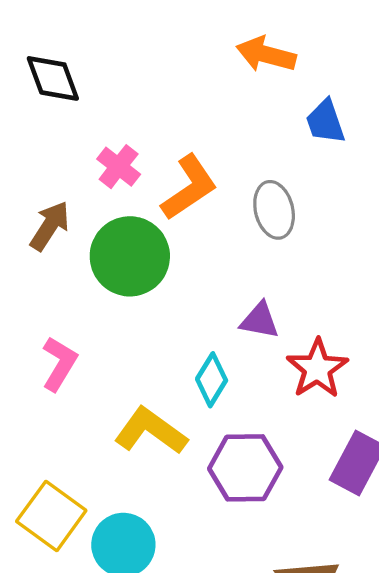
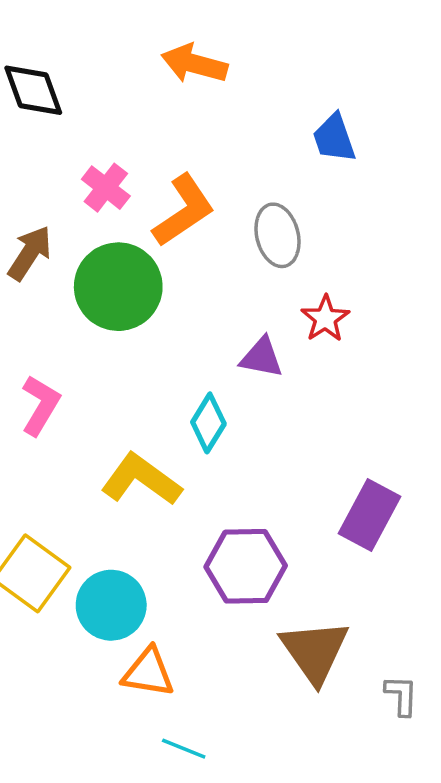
orange arrow: (266, 54) -> (194, 64), moved
red star: (317, 369) -> (325, 319), moved, size x0.7
purple hexagon: (245, 468) -> (246, 566), moved

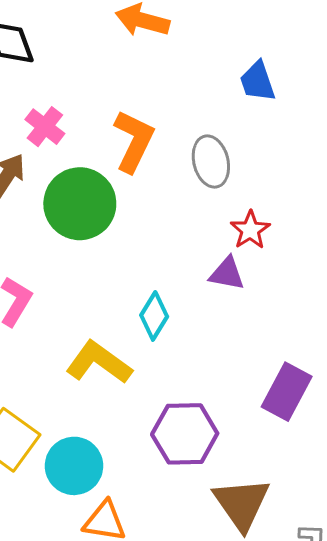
pink cross: (106, 188) -> (45, 127), moved
orange L-shape: (184, 211) -> (134, 141), turned -30
purple triangle: (262, 357) -> (227, 274), moved

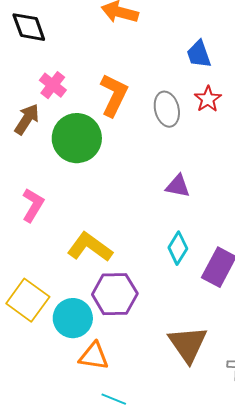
red star: (250, 230) -> (208, 99), moved
cyan diamond: (154, 316) -> (178, 248), moved
purple hexagon: (185, 434) -> (115, 294), moved

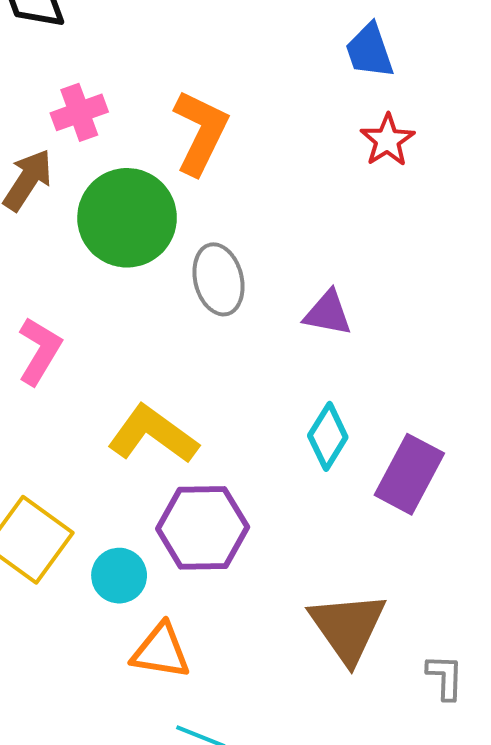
pink cross: (53, 85) -> (79, 112), turned 32
gray ellipse: (167, 109) -> (218, 279), moved
cyan circle: (73, 318) -> (119, 576), size x0.7

